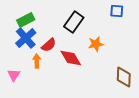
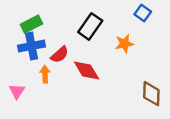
blue square: (117, 11) -> (143, 13), turned 32
blue cross: (26, 38) -> (32, 46), turned 30
orange star: (96, 44) -> (124, 44), moved

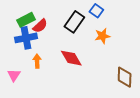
blue square: (143, 13) -> (96, 11), moved
red semicircle: (60, 55) -> (40, 26), moved

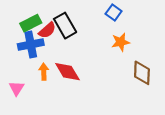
black rectangle: (74, 22) -> (65, 26), moved, turned -65
red diamond: (71, 58) -> (67, 72), moved
brown diamond: (125, 77) -> (142, 73), moved

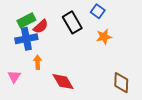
black rectangle: (65, 26) -> (72, 22), moved
red diamond: (67, 72) -> (63, 82), moved
brown diamond: (142, 73) -> (121, 83), moved

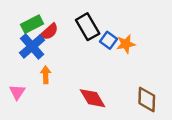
blue square: (98, 11) -> (109, 40), moved
blue cross: (26, 39) -> (32, 46), turned -30
red diamond: (63, 82) -> (92, 98), moved

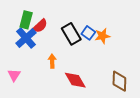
green rectangle: (32, 24) -> (26, 20), turned -48
black rectangle: (88, 27) -> (71, 34), moved
orange arrow: (46, 75) -> (52, 61), moved

